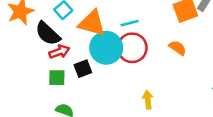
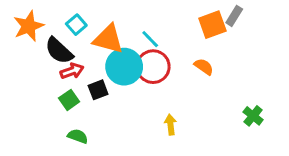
cyan line: (130, 23) -> (150, 39), turned 60
green square: (57, 78) -> (69, 100), turned -36

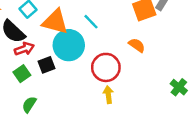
red circle: (153, 67) -> (106, 67), moved
green semicircle: (78, 136) -> (29, 105), turned -77

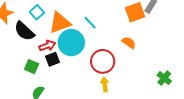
orange triangle: (55, 22) -> (60, 23), turned -35
red arrow: (24, 49) -> (47, 46), moved
green square: (22, 74) -> (32, 67), turned -32

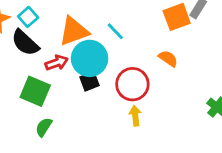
cyan square: (37, 12) -> (28, 17), moved
black square: (52, 59) -> (90, 81), moved
green square: (32, 67) -> (35, 91), size x1.5

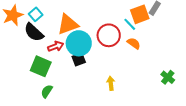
cyan line: (115, 31) -> (130, 24), moved
red circle: (132, 84) -> (109, 35), moved

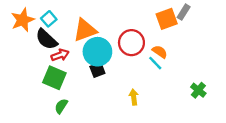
cyan line: (130, 24) -> (155, 63), moved
red arrow: (56, 46) -> (60, 55), moved

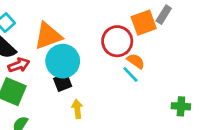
red circle: (131, 43) -> (117, 41), moved
green cross: (198, 90) -> (181, 106), turned -35
yellow arrow: (134, 97) -> (77, 109), moved

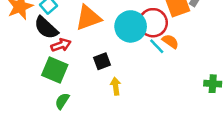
cyan circle: (63, 61) -> (131, 26), moved
cyan line: (130, 74) -> (157, 46), moved

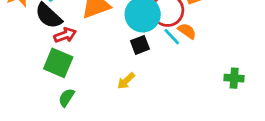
black square: (102, 61) -> (140, 45), moved
yellow arrow: (116, 86) -> (126, 81), turned -126

